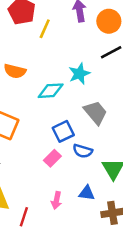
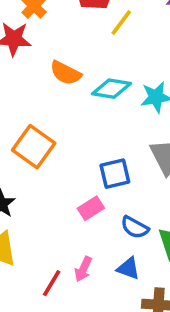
cyan diamond: (51, 91) -> (111, 89), moved
blue semicircle: (83, 151) -> (135, 227), moved
red line: (24, 217) -> (52, 283), moved

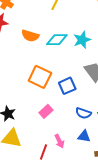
orange square: (34, 147) -> (40, 77), moved
pink rectangle: (91, 208) -> (46, 111), moved
pink arrow: (83, 269) -> (59, 141), turned -40

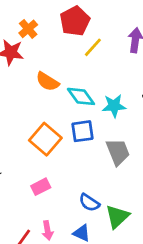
cyan diamond: (57, 40) -> (81, 96), turned 40
blue square: (67, 86) -> (82, 131), moved

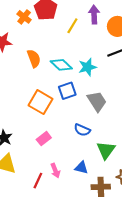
orange cross: (28, 29) -> (24, 17), moved
yellow line: (93, 47) -> (72, 26), moved
orange semicircle: (47, 82) -> (34, 58), turned -132
blue semicircle: (89, 203) -> (82, 130), moved

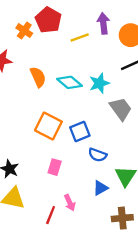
yellow line: (72, 26) -> (80, 37), turned 42
blue square: (67, 91) -> (80, 131), moved
gray trapezoid: (97, 101) -> (121, 109), moved
pink rectangle: (44, 139) -> (55, 167), turned -32
blue triangle: (81, 168) -> (101, 188), moved, turned -40

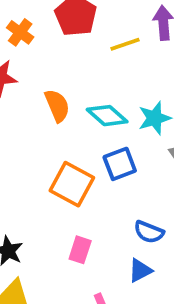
orange cross: (24, 31) -> (20, 32), moved
blue square: (80, 131) -> (120, 164), moved
blue triangle: (101, 188) -> (140, 270), moved

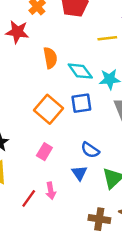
yellow line: (125, 44) -> (107, 38), moved
blue triangle: (140, 270) -> (79, 173), turned -49

